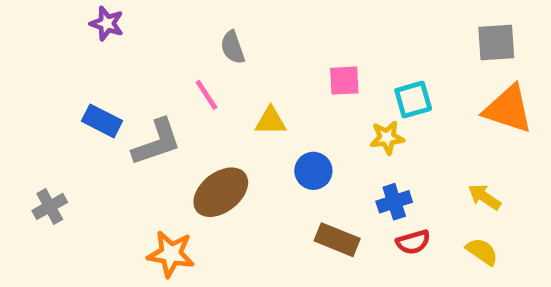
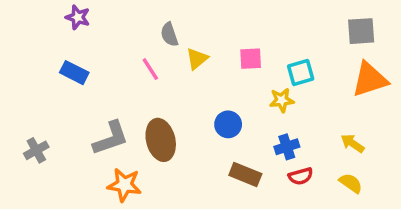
orange triangle: (508, 109) -> (370, 79), turned -36
blue rectangle: (102, 121) -> (74, 73), moved
yellow triangle: (271, 121) -> (197, 59), moved, turned -40
gray L-shape: (157, 142) -> (111, 138), moved
brown ellipse: (221, 192) -> (161, 140), turned -66

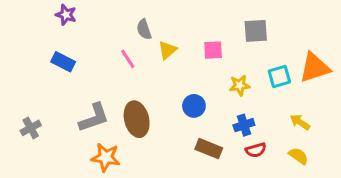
gray square: (361, 31) -> (256, 31), moved
cyan square: (301, 73) -> (279, 76), moved

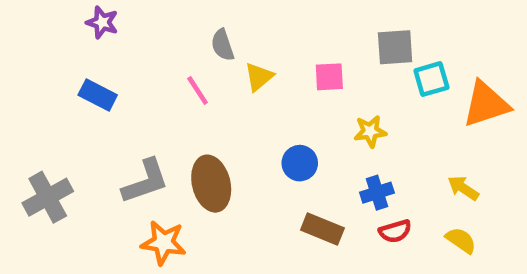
cyan square: (279, 76) -> (431, 79), moved
gray cross: (31, 128) -> (48, 197), size x1.5

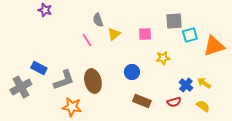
blue rectangle: (98, 95) -> (39, 68), moved
blue cross: (377, 193) -> (186, 85), moved, turned -32

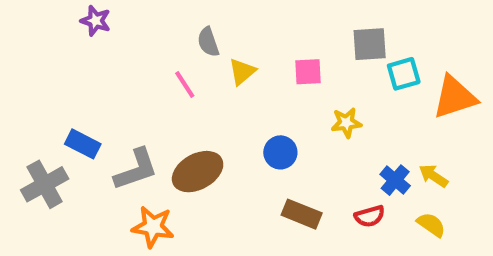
brown ellipse: (93, 81) -> (198, 172), turned 75

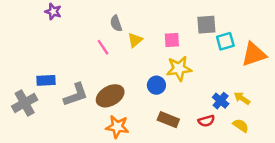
yellow star: (346, 123) -> (179, 69), moved, size x1.5
blue rectangle: (83, 144) -> (46, 80), turned -30
orange star: (153, 227) -> (117, 127), moved

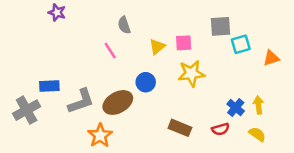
yellow triangle: (135, 40) -> (157, 47), moved
orange triangle: (254, 54) -> (271, 58), size x0.6
blue circle: (156, 85) -> (146, 82), moved
yellow arrow: (242, 98) -> (258, 105), turned 49
orange star: (117, 127) -> (100, 135), moved, turned 30

